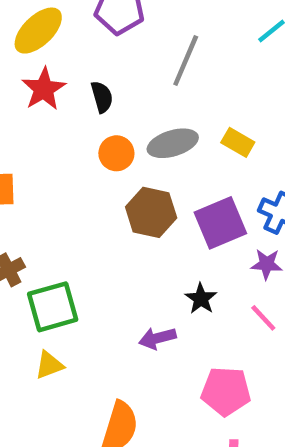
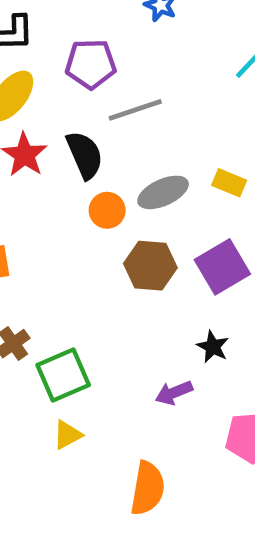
gray line: (186, 61) -> (135, 110), moved, turned 56
black semicircle: (102, 97) -> (85, 155), size x1.5

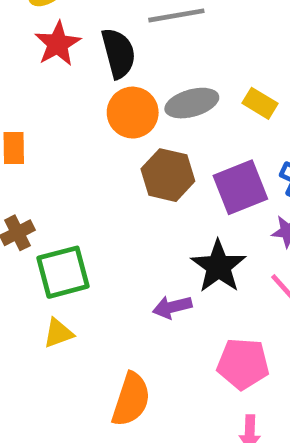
orange circle: (107, 210) -> (133, 113), size x1.4
black star: (213, 347) -> (218, 266), size x1.6

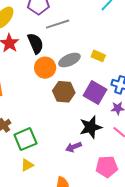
purple square: (240, 187) -> (95, 93), turned -30
black star: (218, 266) -> (91, 127), turned 30

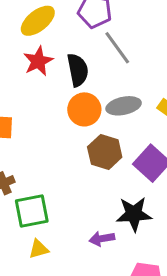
gray line: (58, 24) -> (117, 48), turned 60
yellow triangle: (27, 165) -> (39, 249), moved

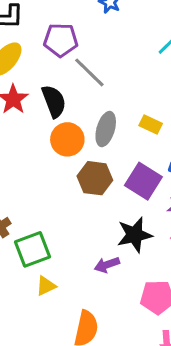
gray ellipse: (124, 106) -> (106, 129), turned -52

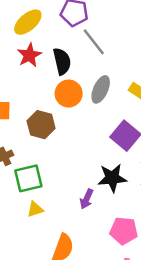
brown hexagon: (95, 178) -> (41, 125), moved
purple arrow: (107, 265) -> (87, 199), turned -54

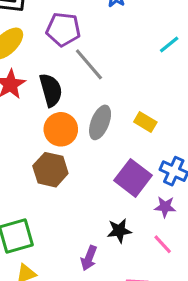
brown hexagon: (41, 125) -> (50, 170), moved
black star: (112, 178) -> (119, 231), size x0.7

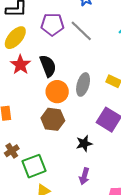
gray line: (89, 64) -> (81, 31), moved
black star: (119, 231) -> (84, 144), moved

